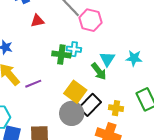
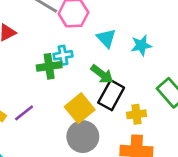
cyan triangle: (107, 59) -> (106, 38), moved
yellow square: (75, 92) -> (80, 108), turned 30
black rectangle: (90, 105) -> (111, 95), moved

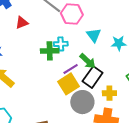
purple line: (24, 113) -> (71, 69), moved
gray circle: (83, 137) -> (82, 102), moved

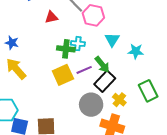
red triangle: (22, 23) -> (51, 17), moved
yellow square: (69, 84) -> (63, 75), moved
yellow cross: (109, 93) -> (119, 100), turned 32

